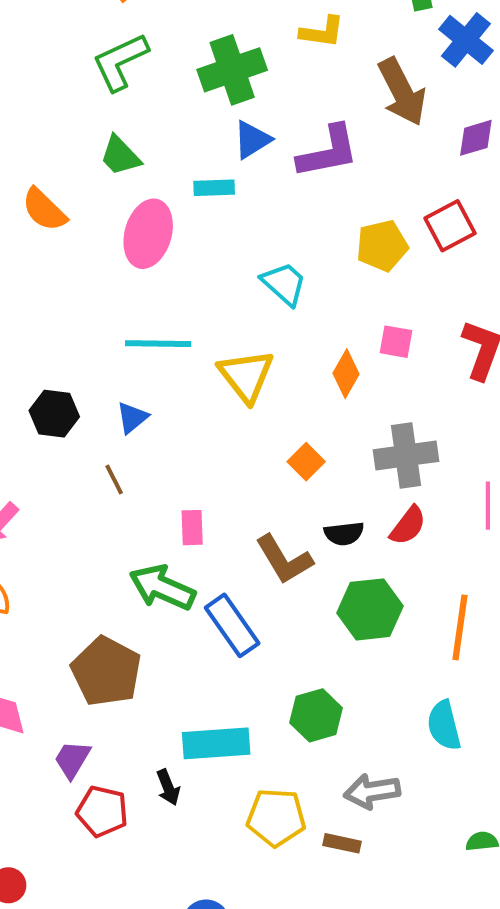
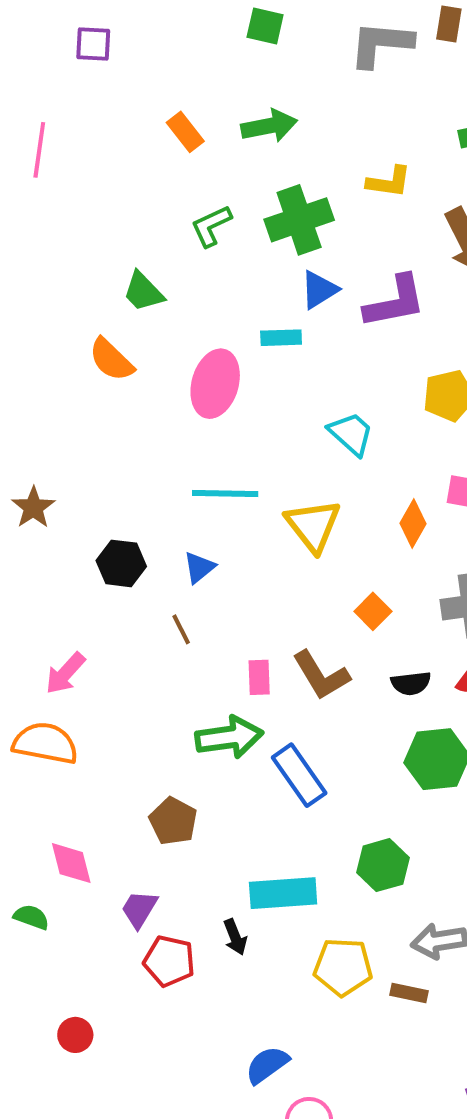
green L-shape: (120, 62) -> (211, 226), moved, size x0.7
green trapezoid: (120, 156) -> (143, 292), moved
brown L-shape: (284, 560) -> (321, 675), moved
green arrow: (162, 587) -> (229, 737), turned 148
brown pentagon: (106, 671) -> (173, 821), size x0.7

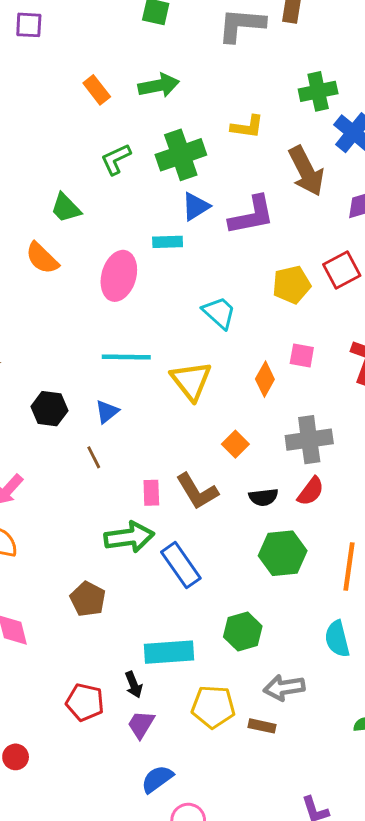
purple trapezoid: (139, 909) -> (141, 724), moved

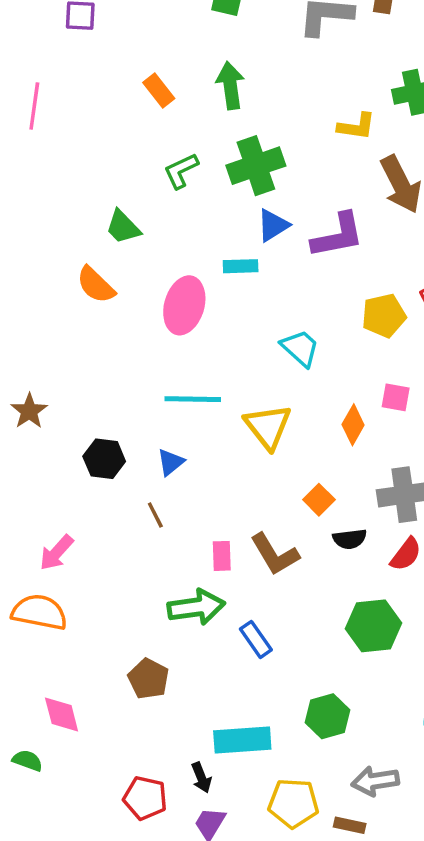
green arrow: (159, 85) -> (230, 85), turned -87
yellow L-shape: (247, 127) -> (356, 126), moved
black semicircle: (263, 497) -> (350, 539), moved
blue rectangle: (181, 565) -> (256, 639), size x0.7

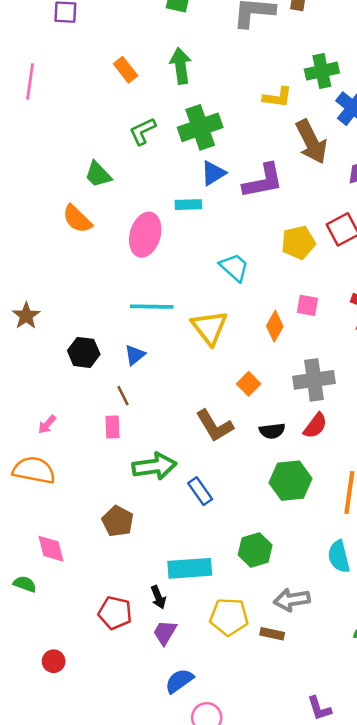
black semicircle: (350, 539) -> (272, 431), moved
pink arrow: (56, 553) -> (47, 424), size x0.7
pink rectangle: (222, 556) -> (112, 427), moved

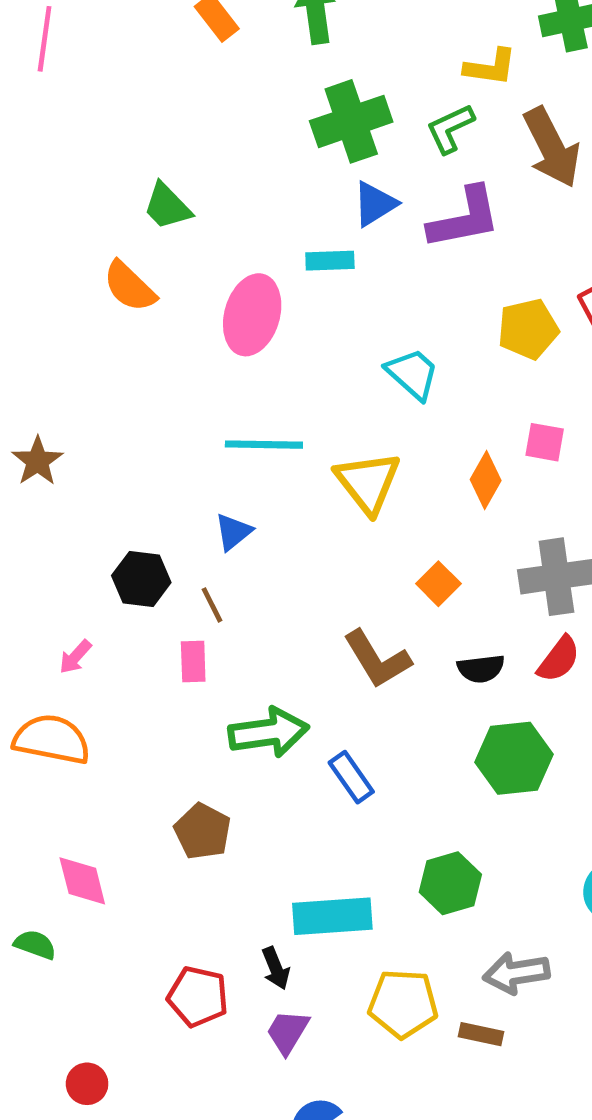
green L-shape: (143, 131) -> (450, 128), moved
black hexagon: (84, 352) -> (141, 579), moved

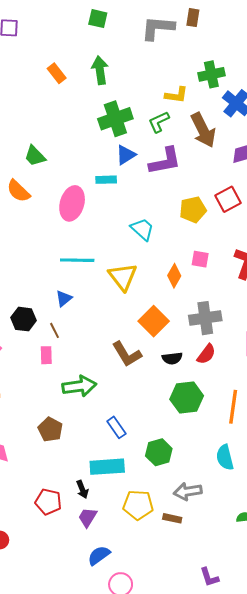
orange square: (438, 584) -> (154, 321), size x1.6
blue rectangle: (351, 777) -> (116, 427), moved

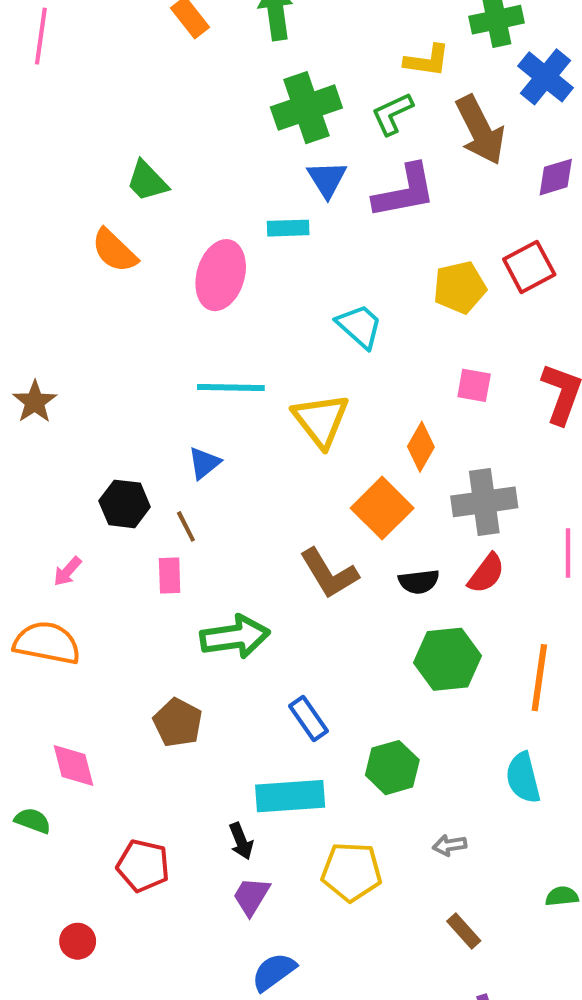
blue triangle: (126, 155) -> (327, 179), turned -30
orange diamond: (174, 276) -> (421, 447), moved
gray arrow: (188, 491) -> (449, 845), size x0.6
red pentagon: (48, 502) -> (143, 866), moved
brown rectangle: (172, 518) -> (464, 931), moved, turned 36

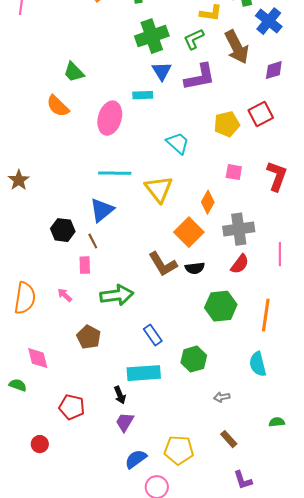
blue triangle: (204, 463) -> (102, 210), size x1.5
pink arrow: (67, 571) -> (65, 295), moved, turned 91
black semicircle: (419, 582) -> (195, 268), moved
orange semicircle: (47, 643) -> (25, 298), turned 88
yellow pentagon: (351, 872) -> (179, 450), moved

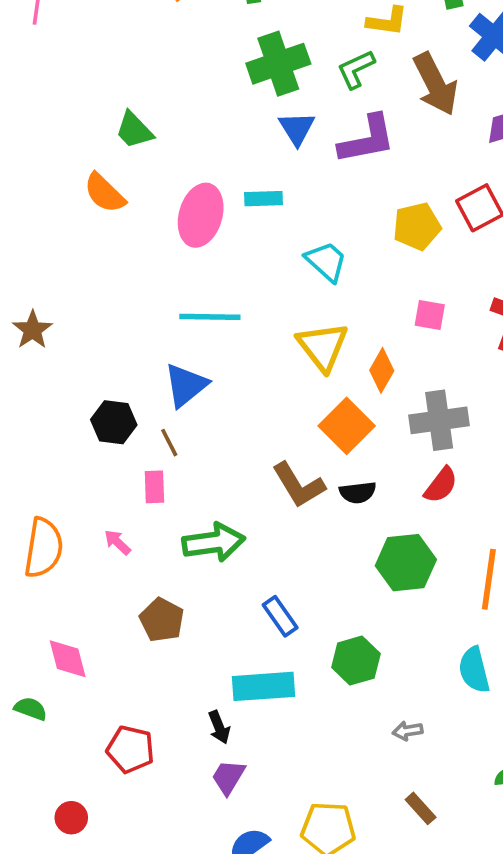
cyan rectangle: (143, 95) -> (263, 199), moved
yellow triangle: (159, 189) -> (323, 346), moved

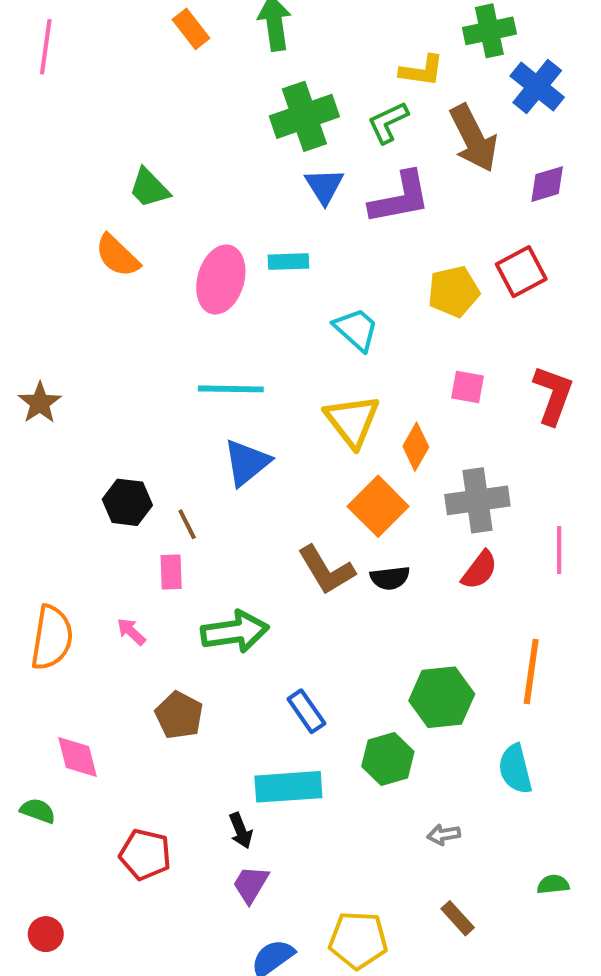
blue triangle: (186, 385) -> (247, 463), moved
green hexagon: (406, 563) -> (442, 697), moved
red circle: (71, 818) -> (46, 934), moved

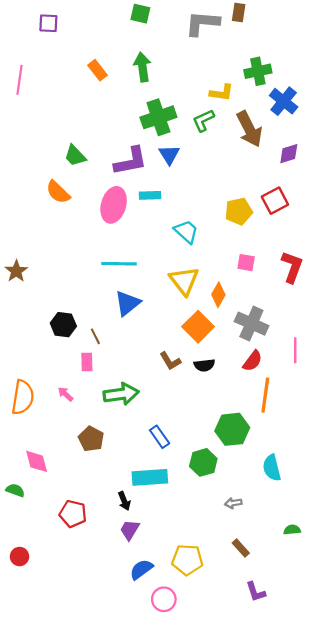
purple L-shape: (400, 198) -> (131, 161), moved
gray cross: (477, 500) -> (251, 324), turned 32
brown L-shape: (326, 570) -> (170, 361), size x0.7
orange line: (531, 671) -> (265, 395), moved

